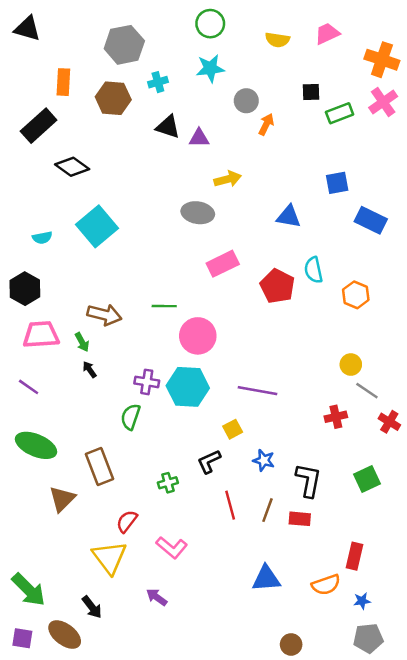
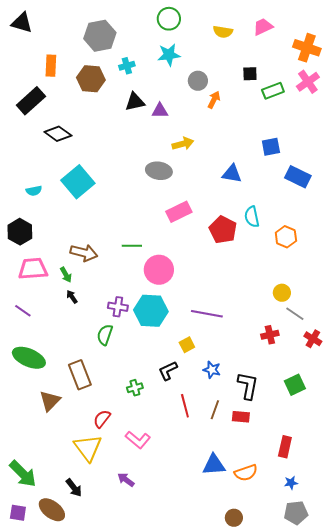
black triangle: (168, 127) -> (135, 102), turned -30
orange semicircle: (326, 585) -> (246, 473), moved

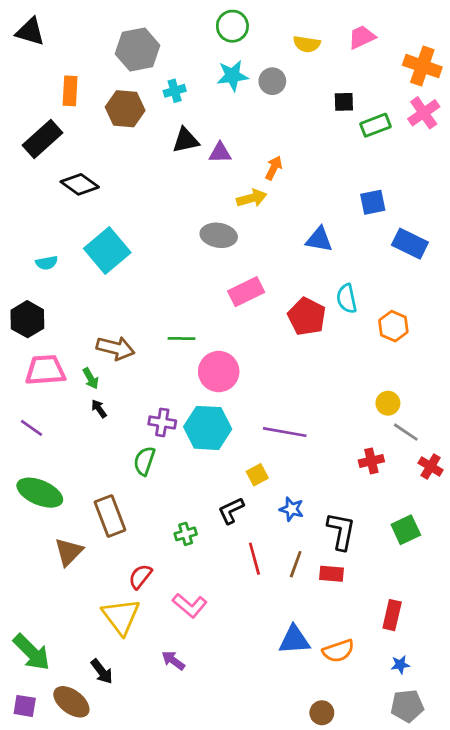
gray circle: (198, 81) -> (272, 81), moved
orange arrow: (214, 100) -> (274, 168), moved

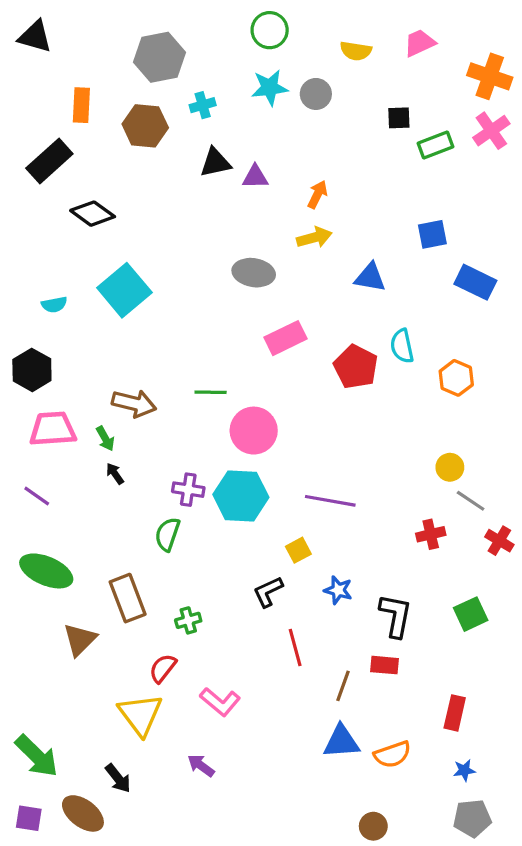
yellow arrow: (252, 198) -> (314, 238), moved
green cross: (186, 534) -> (188, 620), moved
brown line: (296, 564) -> (343, 686), moved

